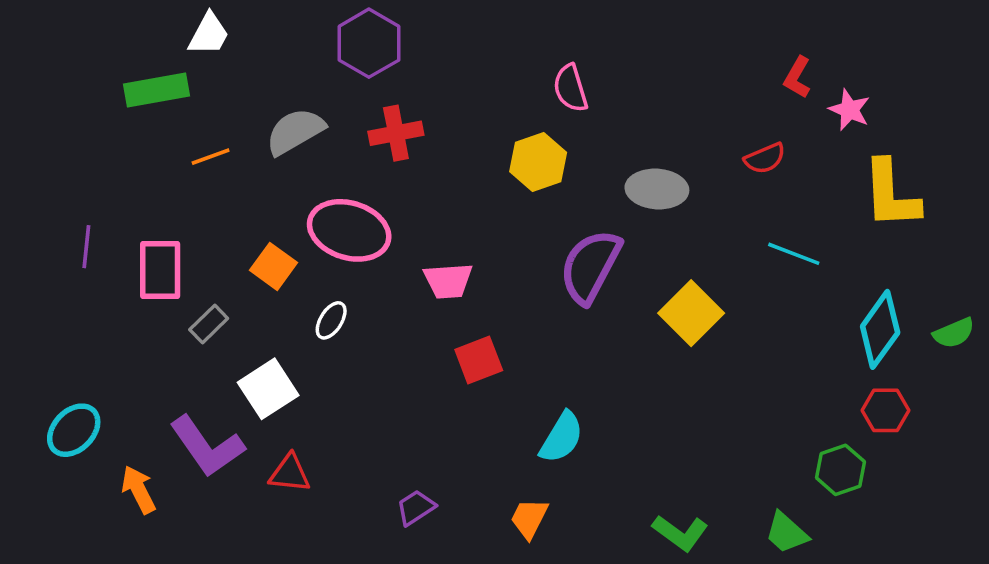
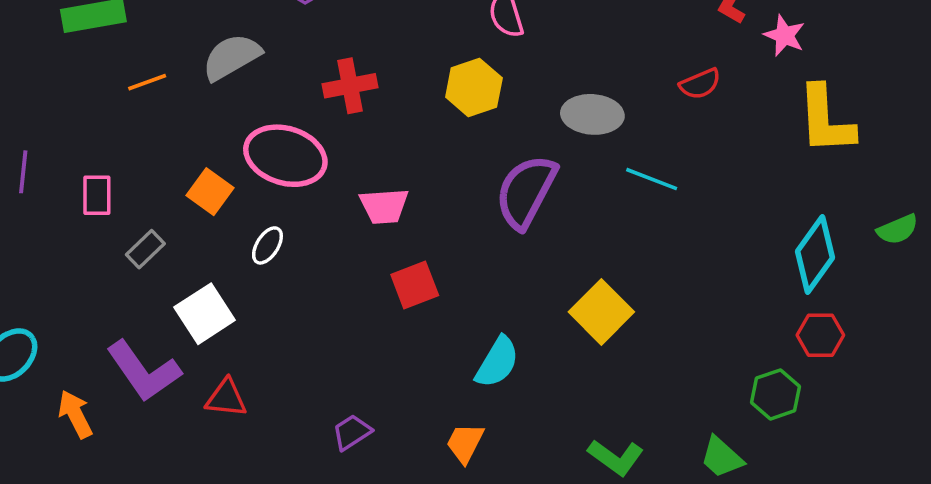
red cross: (396, 133) -> (350, 86), moved
cyan line: (794, 254) -> (652, 179), moved
pink rectangle: (160, 270) -> (97, 195), size x0.7
yellow square: (691, 313) -> (601, 312), moved
green semicircle: (954, 333) -> (898, 229), moved

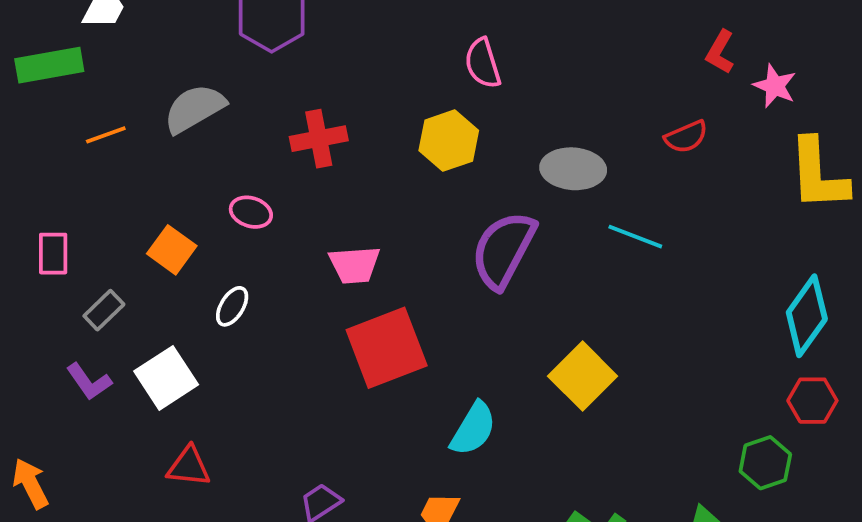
pink ellipse: (285, 156) -> (251, 212), size x0.5
red square: (415, 285) -> (387, 348), size x1.6
purple L-shape: (144, 371) -> (89, 382), moved, size x0.6

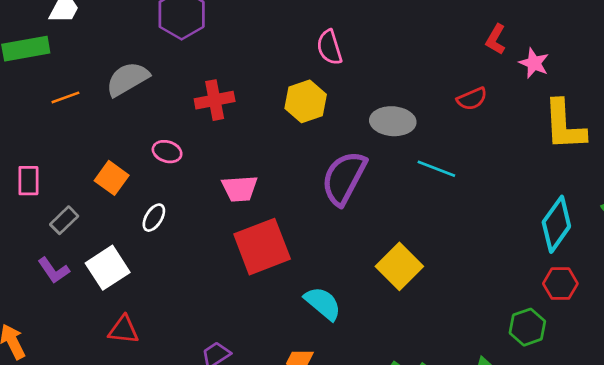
cyan semicircle: (473, 429) -> (323, 303), turned -81

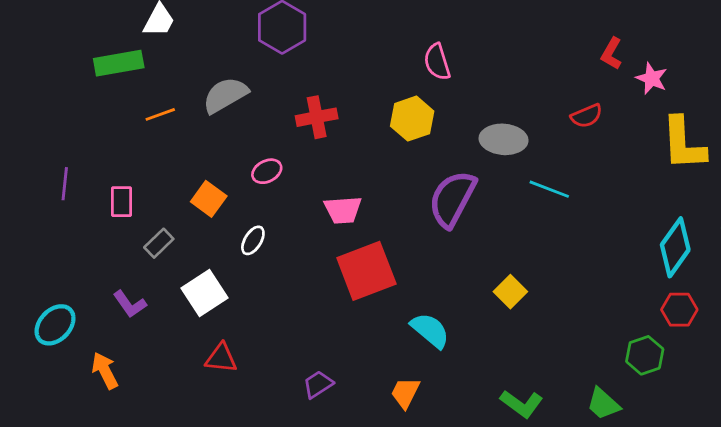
pink ellipse: (167, 152) -> (267, 171), turned -44
yellow square: (399, 266) -> (510, 292), size x0.7
purple L-shape: (54, 270) -> (130, 304), moved

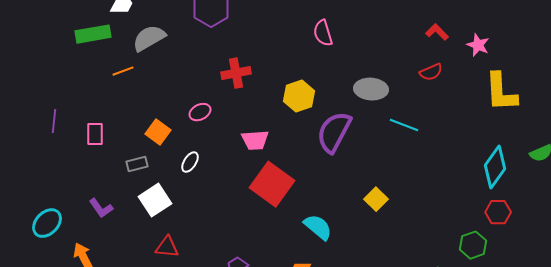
red L-shape: (612, 54) -> (437, 32), moved, turned 105
gray semicircle: (225, 95) -> (149, 38), moved
yellow hexagon: (412, 119) -> (299, 96), moved
gray rectangle: (159, 243) -> (137, 164), moved, turned 30
red square: (366, 271) -> (272, 184), turned -33

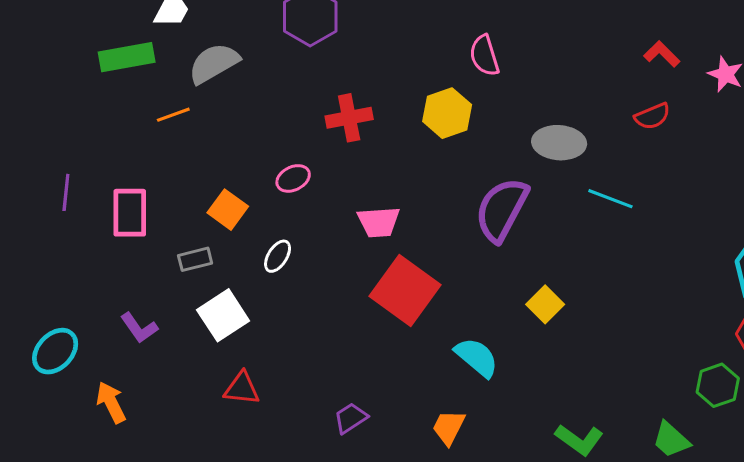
yellow hexagon: (299, 96) -> (447, 113), moved
pink rectangle: (95, 134) -> (130, 213), size x1.4
yellow square: (376, 199) -> (545, 304), moved

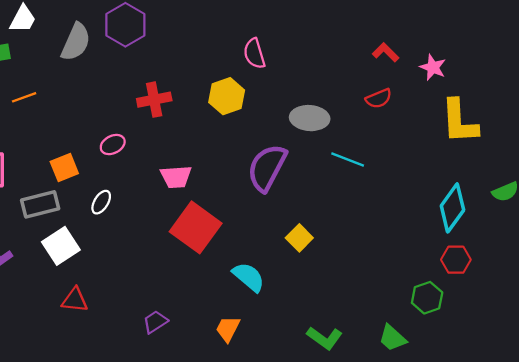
gray semicircle: (214, 63) -> (76, 42), moved, turned 144
orange square: (228, 210) -> (64, 168), turned 32
gray rectangle: (195, 259) -> (40, 204), size x1.5

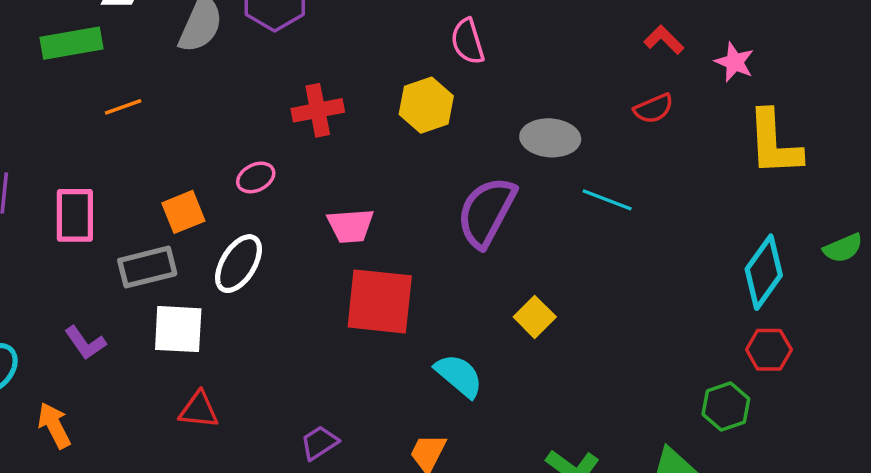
white ellipse: (101, 202) -> (238, 264), size x1.6
red square: (196, 227) -> (380, 301), turned -30
white square: (61, 246) -> (178, 329), turned 36

